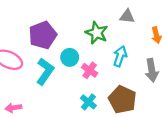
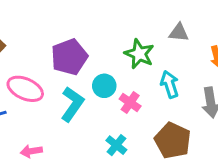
cyan arrow: (120, 56) -> (170, 84), turned -36
cyan cross: (88, 102) -> (116, 145), moved

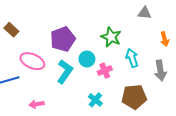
gray triangle: (179, 33) -> (145, 13), moved
pink cross: (130, 103) -> (105, 71), turned 32
brown pentagon: (173, 141) -> (134, 97), turned -30

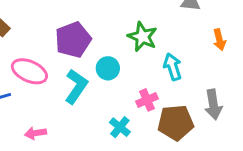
pink cross: (105, 71) -> (147, 100), moved
gray arrow: (160, 71) -> (213, 104), moved

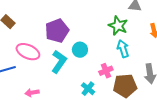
green star: (142, 37) -> (118, 26), moved

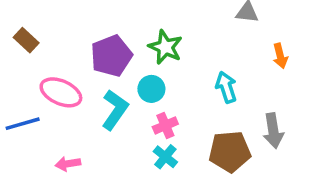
green star: (118, 26) -> (165, 47), moved
pink cross: (106, 71) -> (165, 125), moved

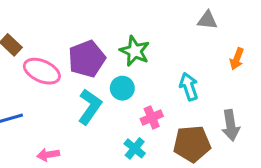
orange arrow: (280, 56) -> (237, 59), turned 35
pink ellipse: (61, 92) -> (42, 71), moved
pink cross: (165, 125) -> (152, 118), moved

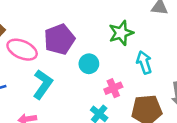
green star: (135, 51) -> (121, 33), moved, turned 30
cyan L-shape: (90, 107) -> (43, 84), moved

